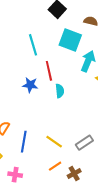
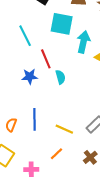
blue line: (24, 142) -> (35, 119), moved
orange line: (55, 166) -> (57, 154), moved

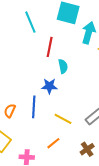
red line: (46, 59) -> (50, 47), turned 30
blue star: (30, 77) -> (49, 86), moved

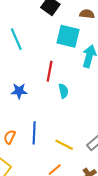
cyan line: (30, 22) -> (16, 39), moved
blue star: (49, 86) -> (19, 91), moved

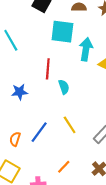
blue line: (34, 133) -> (39, 132), turned 40
yellow line: (64, 145) -> (70, 125), moved, turned 36

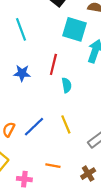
blue star: (19, 92) -> (22, 73), moved
orange line: (64, 167) -> (53, 166), turned 48

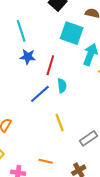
blue star: (22, 73) -> (28, 57), moved
blue line: (34, 127) -> (40, 94), moved

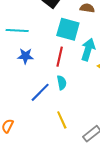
cyan line: (21, 31) -> (17, 30), turned -65
red line: (50, 65) -> (60, 57), moved

